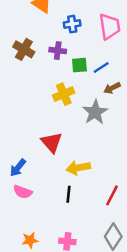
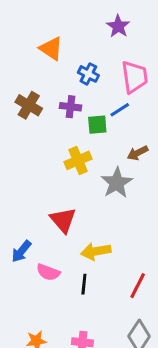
blue cross: (72, 24) -> (88, 74), turned 35
blue line: (101, 67) -> (120, 110), moved
pink semicircle: (23, 192) -> (48, 272), moved

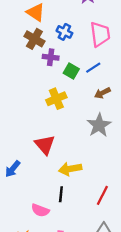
brown cross: (29, 105) -> (34, 39), moved
blue line: (120, 110) -> (93, 68), moved
green square: (97, 125) -> (71, 71), turned 35
gray star: (117, 183) -> (99, 125), moved
pink semicircle: (48, 272) -> (40, 210), moved

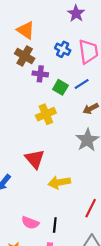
blue cross: (64, 32) -> (63, 49), moved
black line: (61, 194) -> (55, 225), moved

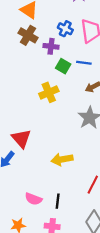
purple cross: (40, 74) -> (51, 46), moved
blue line: (82, 84) -> (84, 63), turned 40
red triangle: (35, 159) -> (21, 139), moved

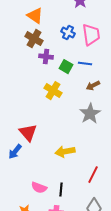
purple cross: (51, 46) -> (46, 57), moved
yellow cross: (49, 92) -> (53, 91), turned -36

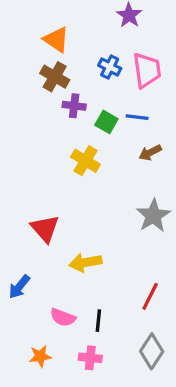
gray star: (90, 114) -> (153, 216), moved
blue arrow: (15, 152) -> (19, 287), moved
yellow arrow: (65, 152) -> (85, 262), moved

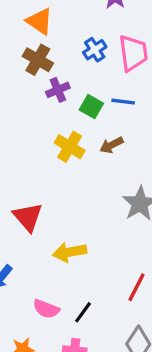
blue cross: (110, 67) -> (95, 50), turned 30
purple cross: (74, 106) -> (58, 90), turned -30
brown arrow: (150, 153) -> (111, 145), moved
black line: (98, 321) -> (83, 312), turned 30

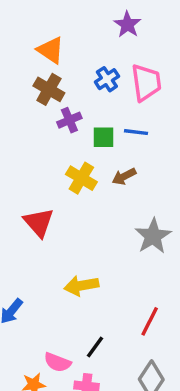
green square: (91, 107) -> (104, 137), turned -30
red triangle: (28, 217) -> (39, 222), moved
pink semicircle: (46, 309) -> (57, 362), moved

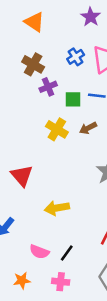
orange triangle: (51, 50) -> (34, 22), moved
red triangle: (39, 222) -> (22, 176), moved
pink semicircle: (57, 362) -> (39, 252), moved

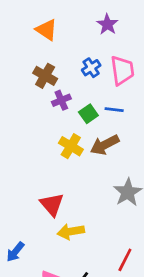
green square: (73, 99) -> (88, 114), turned -35
brown arrow: (88, 128) -> (105, 145), size x1.5
red triangle: (22, 176) -> (52, 204), moved

